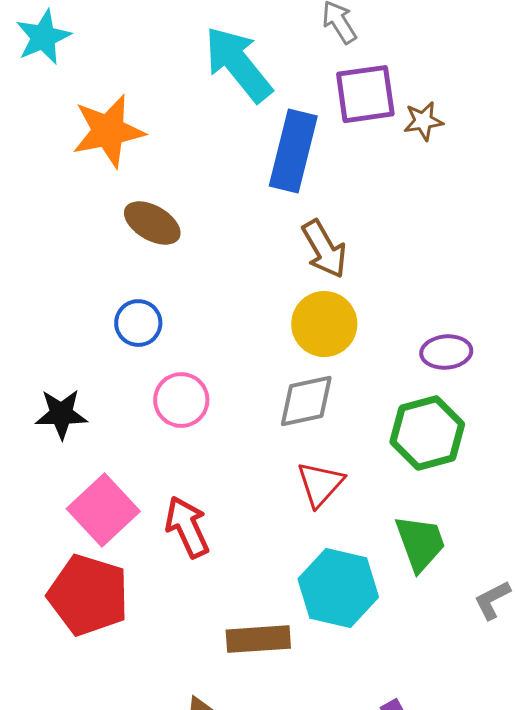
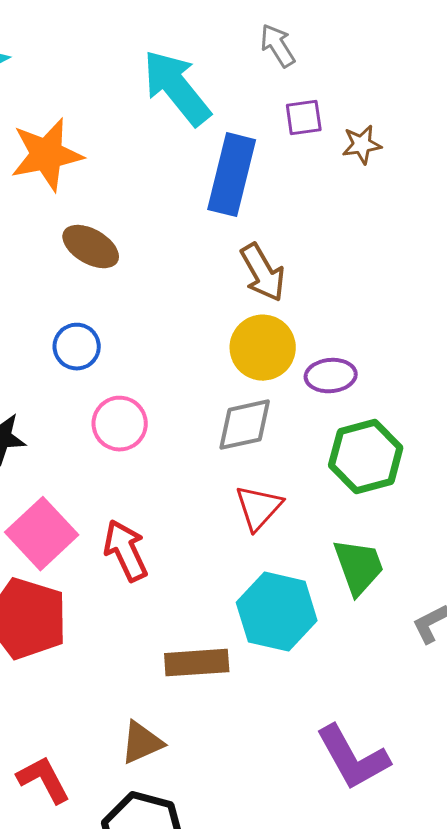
purple square: (365, 94) -> (304, 118), size x0.6
purple ellipse: (446, 352) -> (331, 376), moved

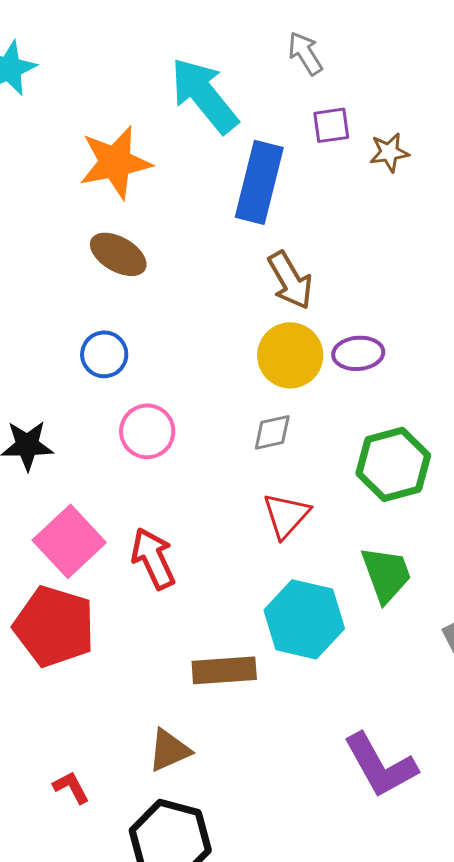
orange star: (47, 155) -> (115, 162), moved
purple ellipse: (331, 376) -> (358, 353), moved
gray diamond: (245, 425) -> (272, 432), size x0.7
red L-shape: (44, 780) -> (71, 787), size x0.7

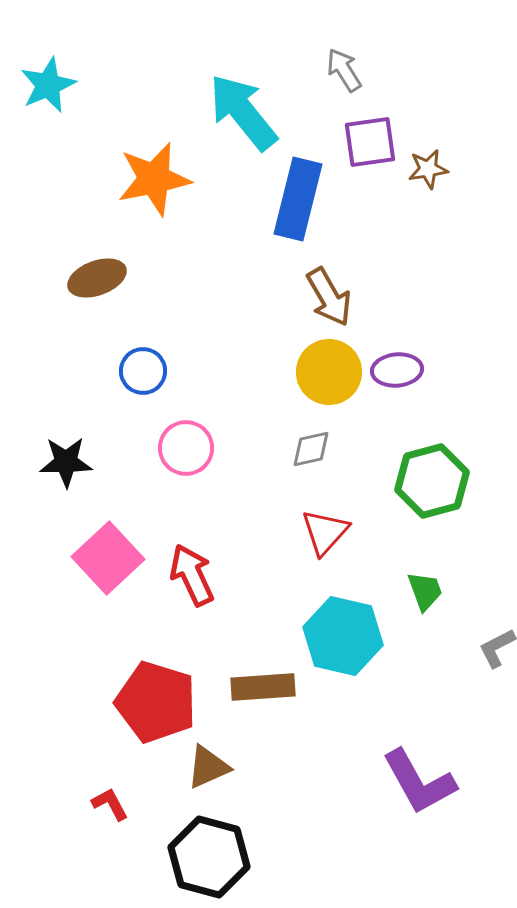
purple square: (331, 125) -> (370, 142), size x1.4
brown ellipse: (118, 254) -> (97, 278), moved, turned -50
green trapezoid: (386, 574) -> (425, 591), size x0.7
red pentagon: (54, 626) -> (156, 702), moved

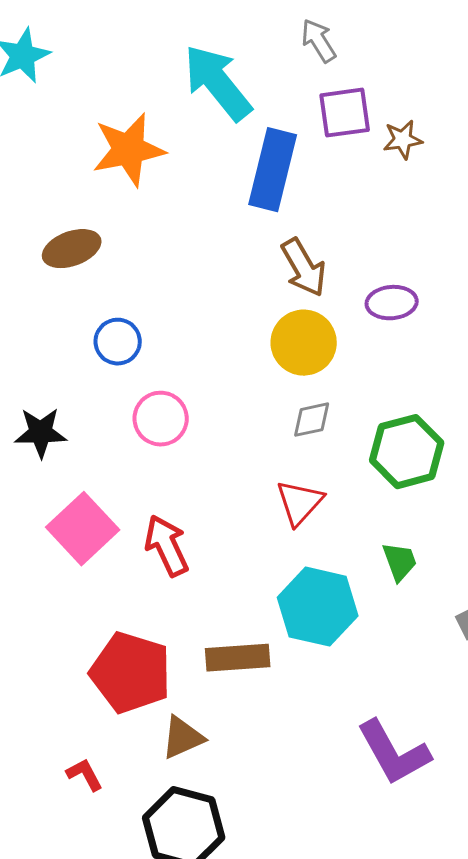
purple ellipse: (397, 370) -> (392, 303), moved
gray diamond: (311, 449) -> (312, 420), moved

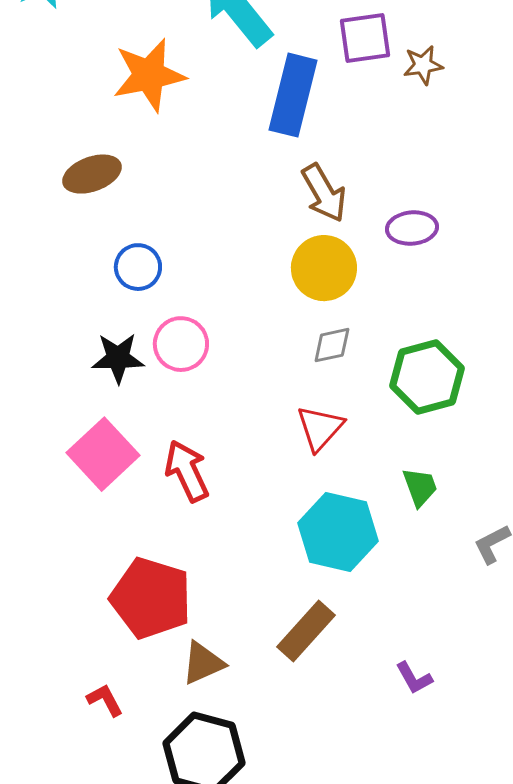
black star: (41, 433) -> (118, 358), moved
brown rectangle: (238, 658) -> (306, 631), moved, turned -44
purple L-shape: (394, 753) -> (414, 678), size x0.5

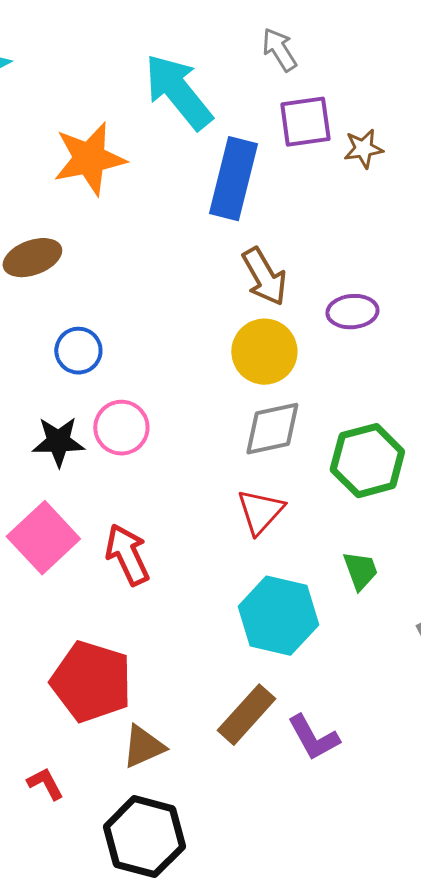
gray diamond: (332, 345) -> (272, 429), size x1.5
purple L-shape: (414, 678) -> (313, 738), moved, size x1.4

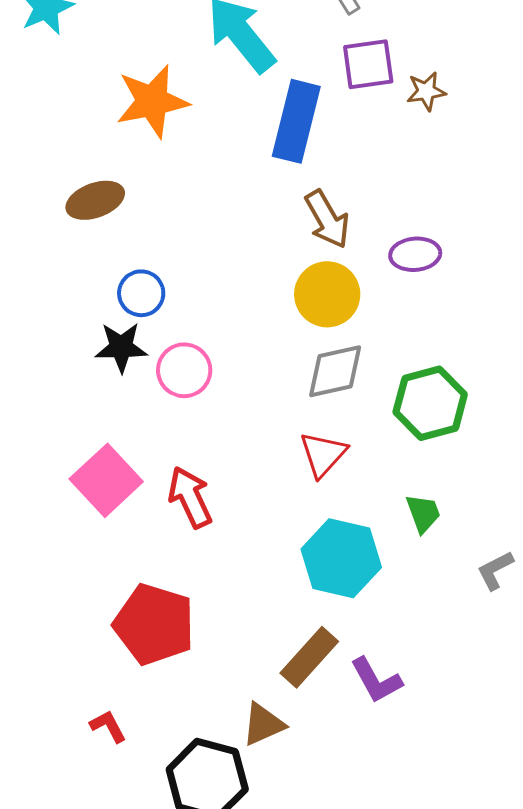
black star: (58, 442) -> (121, 347), moved
brown triangle: (143, 747) -> (263, 724), moved

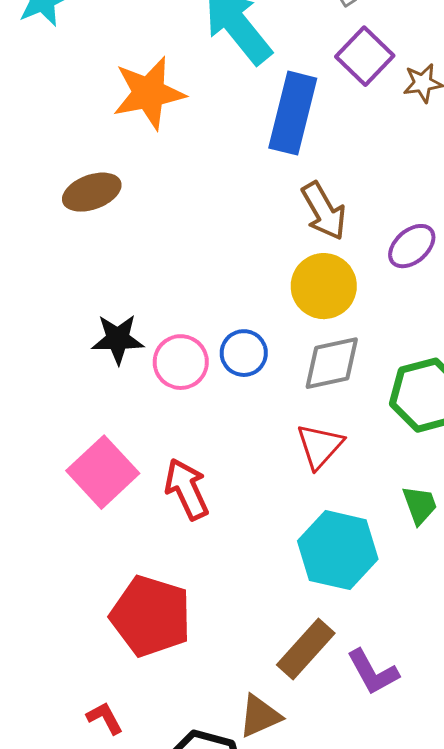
purple square: (368, 64) -> (365, 56), turned -38
purple ellipse: (415, 254) -> (412, 246), turned -36
blue circle: (141, 293) -> (244, 353), moved

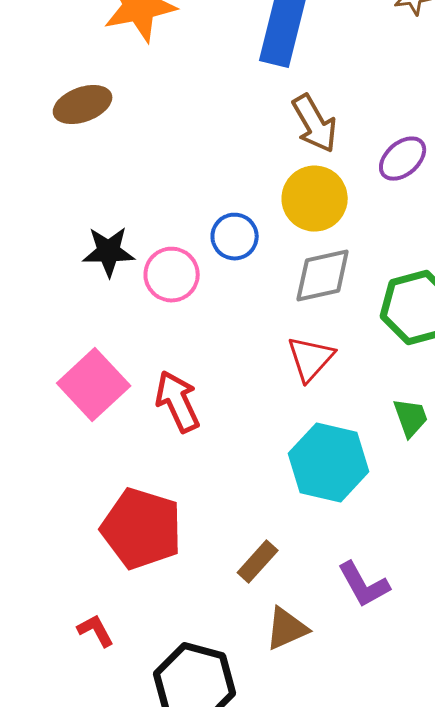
blue circle: (244, 353) -> (235, 237), moved
brown rectangle: (306, 649) -> (258, 562), moved, size x0.7
brown triangle: (260, 716) -> (287, 629), moved

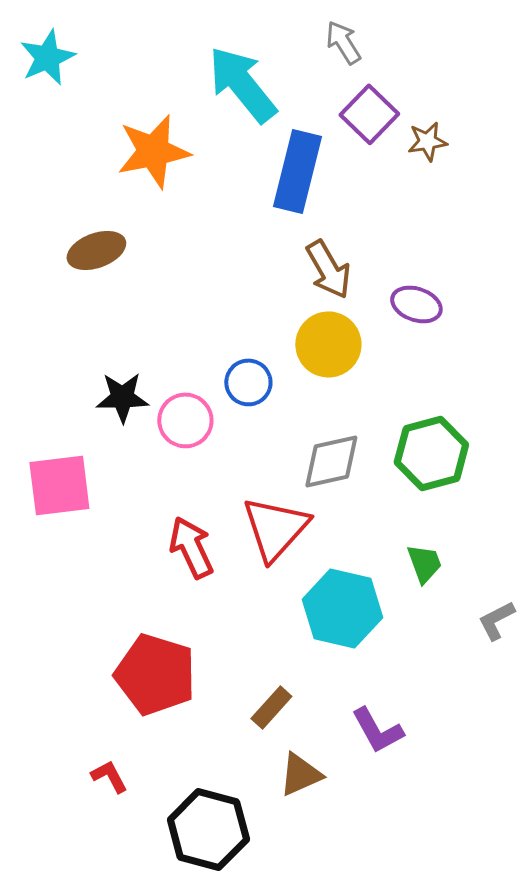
purple ellipse: (403, 159) -> (416, 304), turned 60
gray diamond: (323, 276) -> (331, 461), moved
red triangle: (311, 359) -> (275, 528), moved, size x1.4
pink square: (94, 385) -> (59, 485), moved, turned 36

